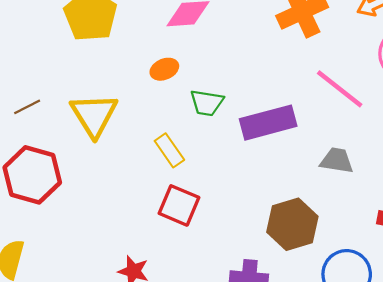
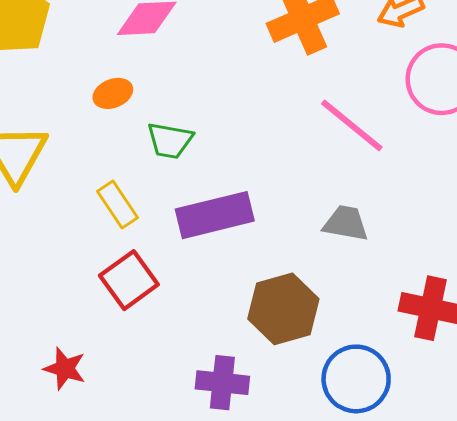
purple rectangle: (268, 123) -> (215, 215), moved
red square: (179, 205) -> (129, 280), turned 30

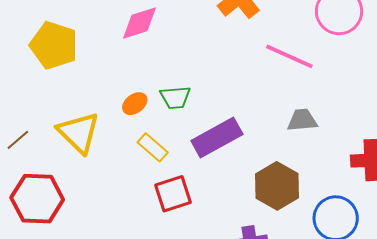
orange ellipse: (113, 93) -> (135, 104), moved
red square: (129, 280) -> (173, 194), turned 33

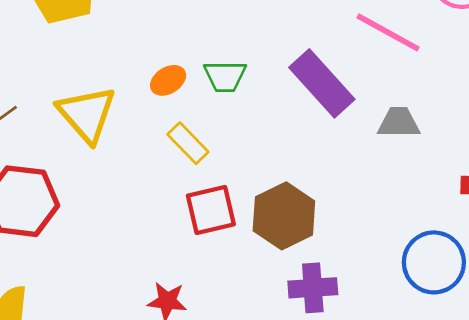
purple rectangle: (217, 137) -> (322, 83), moved, turned 72
brown hexagon: (277, 186) -> (284, 216), moved

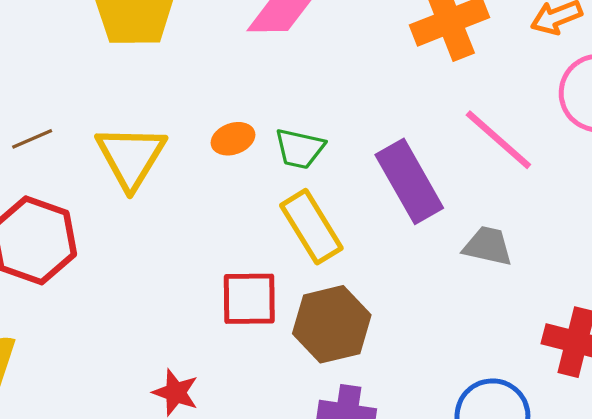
yellow rectangle: (188, 143) -> (311, 227), moved, size x1.4

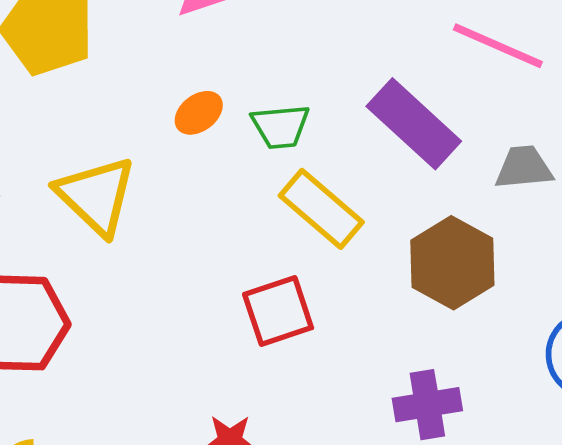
orange ellipse: (233, 139) -> (199, 113), moved
brown hexagon: (332, 324) -> (452, 263), moved

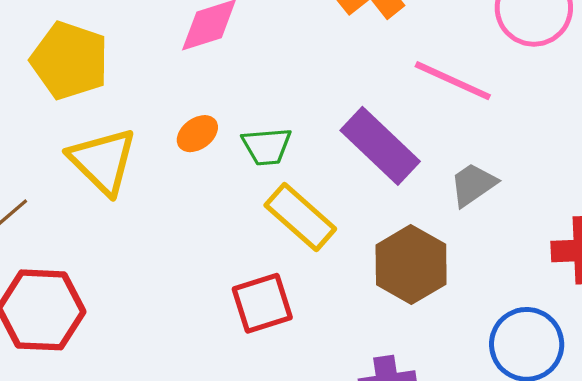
gray trapezoid: (524, 168) -> (473, 185), turned -30
yellow triangle: (96, 196) -> (103, 161), moved

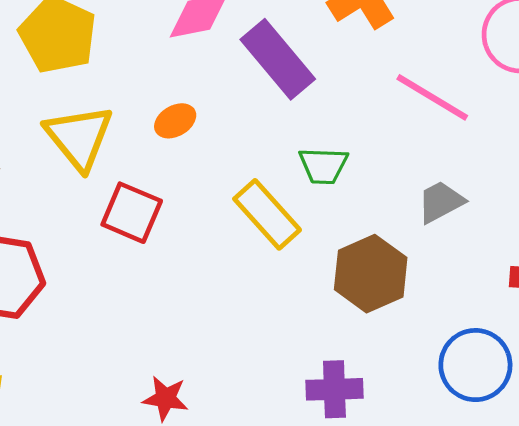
green trapezoid: (267, 146) -> (323, 166), moved
purple rectangle: (380, 146) -> (278, 59), moved
red square: (262, 303) -> (132, 213), moved, turned 34

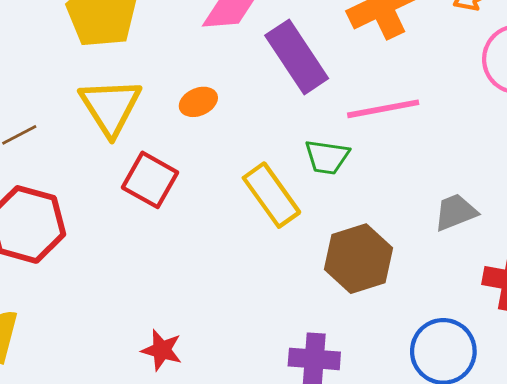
pink line: (432, 97) -> (383, 109), moved, turned -48
gray trapezoid: (441, 202) -> (455, 212), moved

